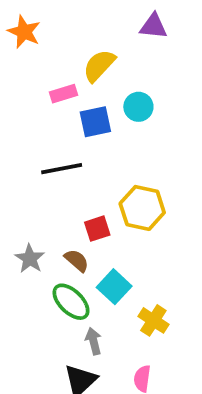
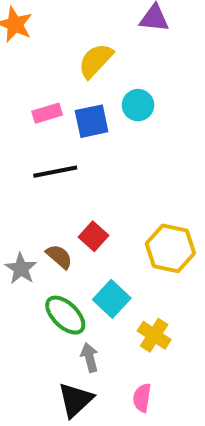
pink rectangle: (63, 94) -> (47, 113), moved
yellow hexagon: (142, 208) -> (170, 248), moved
red square: (97, 229) -> (94, 236), turned -30
brown semicircle: (77, 260) -> (59, 257), moved

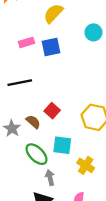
cyan circle: (138, 105) -> (93, 32), moved
black line: (55, 172) -> (20, 83), moved
cyan square: (112, 299) -> (62, 145), turned -36

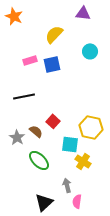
cyan square: (62, 145) -> (70, 144), moved
yellow cross: (86, 165) -> (83, 161), moved
gray arrow: (50, 178) -> (67, 185), moved

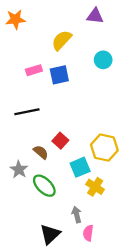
orange star: (14, 16) -> (15, 19), turned -30
gray star: (17, 137) -> (19, 169), moved
cyan square: (70, 144) -> (80, 167), turned -30

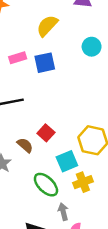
green ellipse: (44, 186) -> (46, 185), moved
yellow cross: (95, 187) -> (83, 182), turned 36

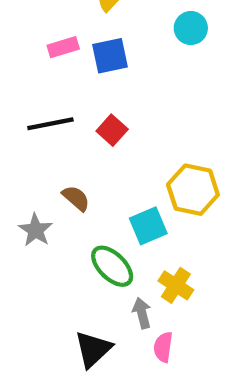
red square: (46, 133) -> (112, 130), moved
yellow cross: (83, 182) -> (176, 285), moved, turned -36

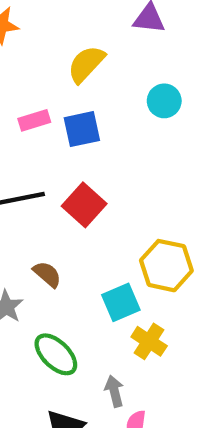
red square: (112, 130) -> (84, 205), size x1.4
green ellipse: (112, 266) -> (56, 354), moved
yellow cross: (176, 285) -> (149, 341), moved

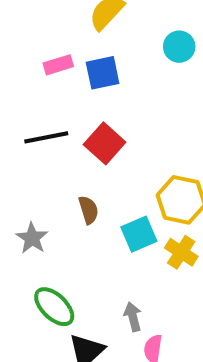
brown semicircle: (47, 274) -> (88, 210), moved, turned 32
yellow cross: (149, 341) -> (181, 252), moved
green ellipse: (56, 354) -> (54, 307), moved

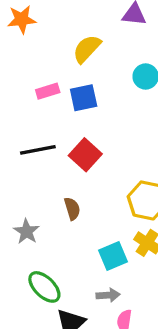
cyan square: (139, 234) -> (113, 256), moved
gray arrow: (133, 317) -> (108, 295), turned 100

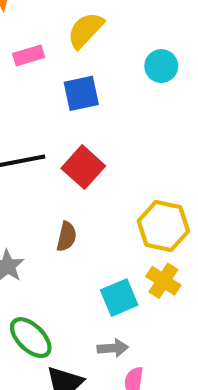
pink rectangle: (48, 91) -> (29, 55), moved
brown semicircle: (72, 209) -> (67, 237), turned 30

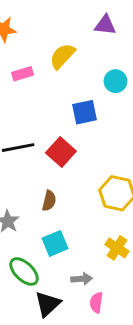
blue square: (81, 93) -> (85, 112), moved
yellow cross: (163, 281) -> (117, 248), moved
cyan square: (119, 298) -> (55, 243), moved

